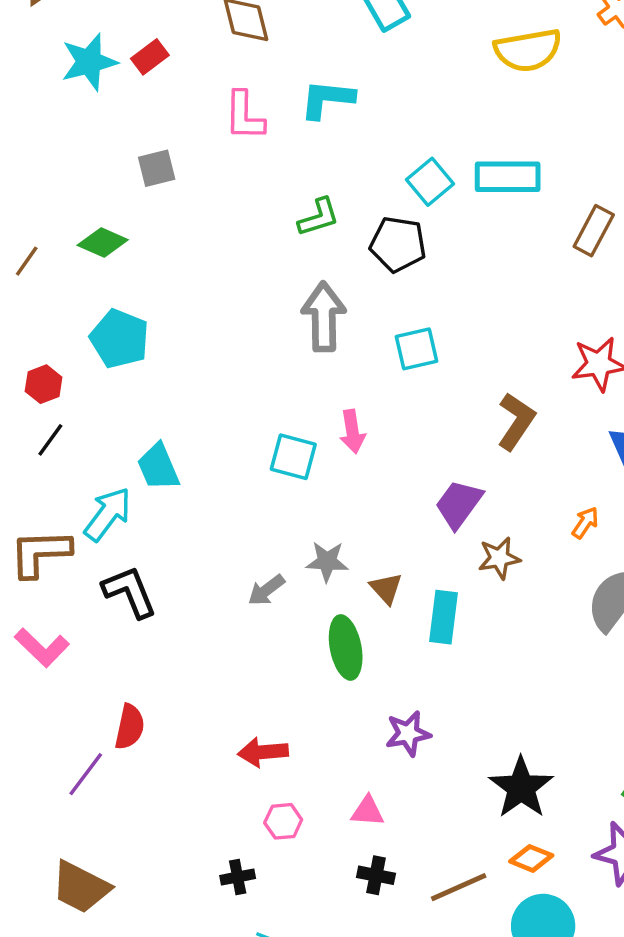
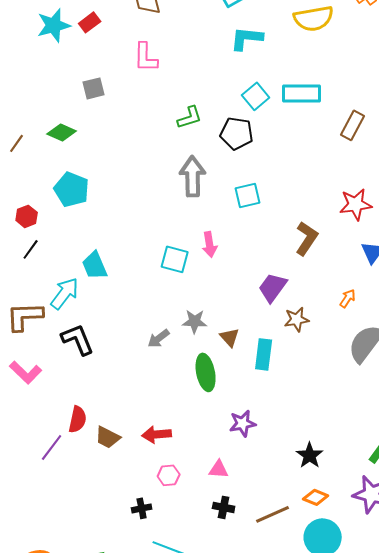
cyan L-shape: (327, 99) -> (247, 38), moved
black star: (521, 788) -> (310, 455), size x0.7
brown trapezoid: (81, 887) -> (108, 437), moved, size x0.7

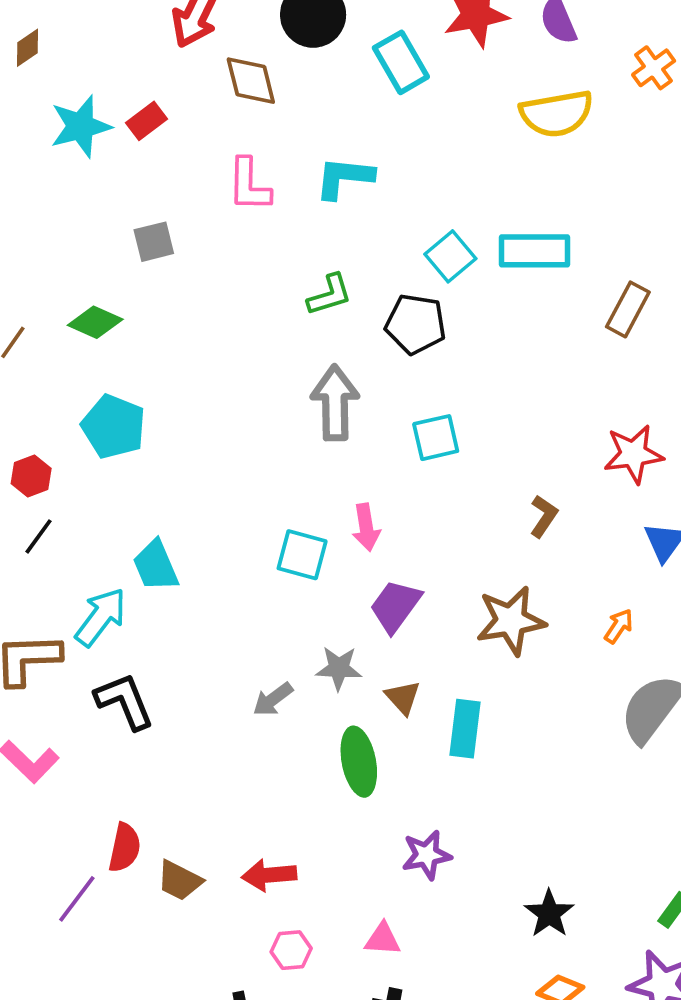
cyan L-shape: (247, 38) -> (344, 178), moved
brown L-shape: (307, 238) -> (544, 516), size x0.7
purple trapezoid: (273, 287) -> (395, 606), moved
brown star: (297, 319) -> (511, 621), moved, size x1.5

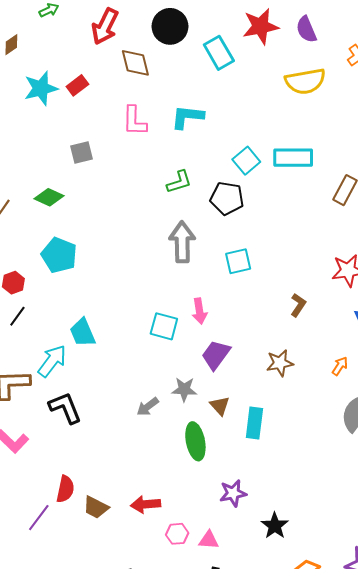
brown star: (511, 621) -> (280, 363), size x0.7
black star: (549, 914) -> (275, 526), moved
pink hexagon: (291, 950) -> (177, 534), moved

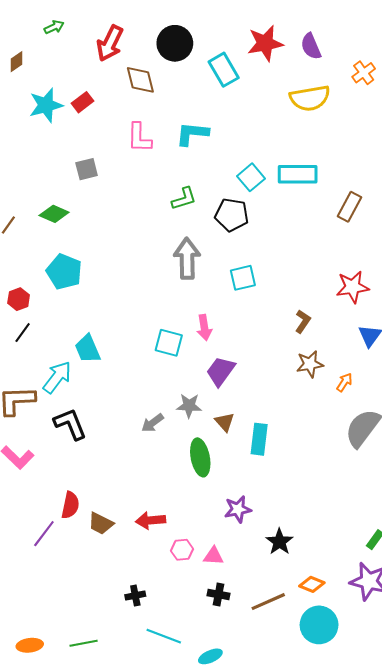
brown star: (280, 363) -> (310, 364), moved

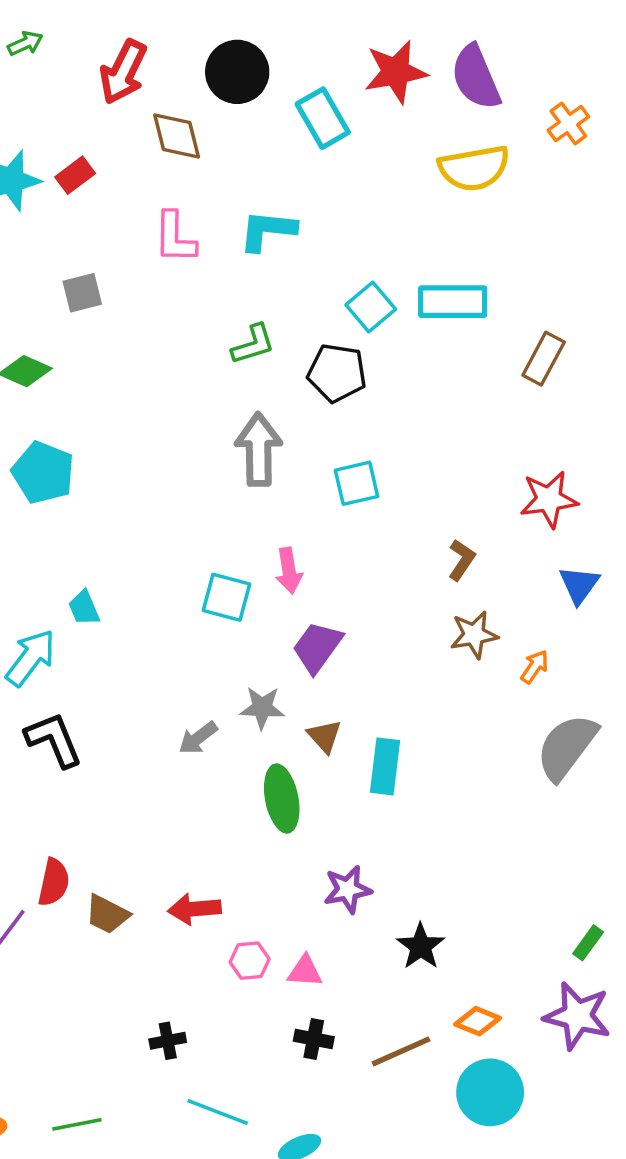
purple semicircle: (311, 46) -> (476, 77), size x1.4
cyan trapezoid: (88, 349) -> (84, 608), size x0.7

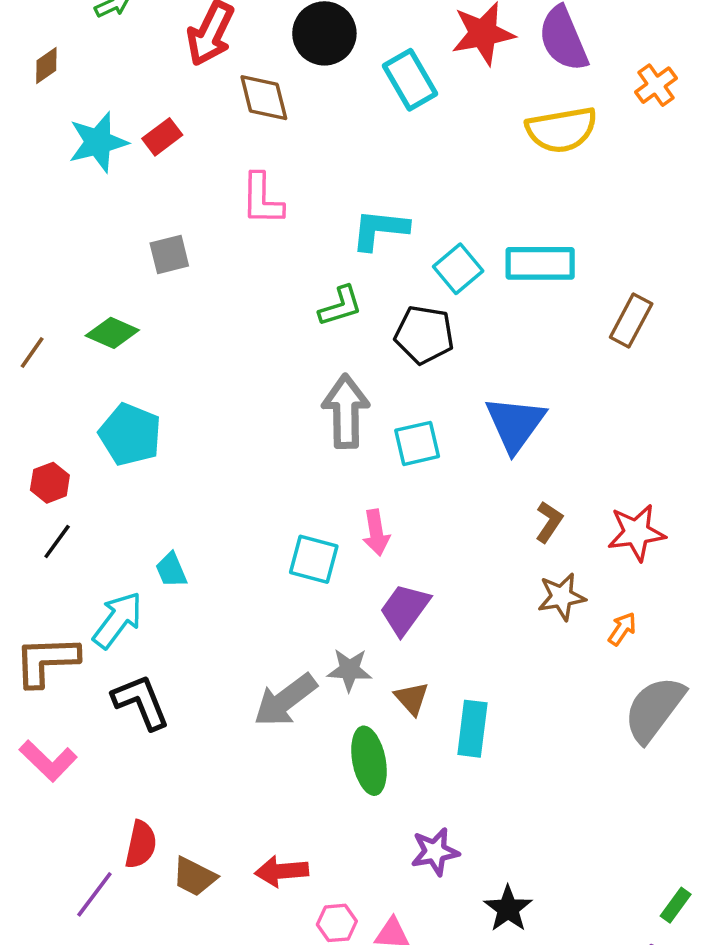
cyan L-shape: (267, 230) -> (380, 230), moved
cyan square: (357, 483) -> (417, 443), moved
red star: (549, 499) -> (636, 533), moved
blue triangle: (579, 585) -> (515, 424), moved, size x1.5
gray arrow: (198, 738) -> (285, 700), size x1.6

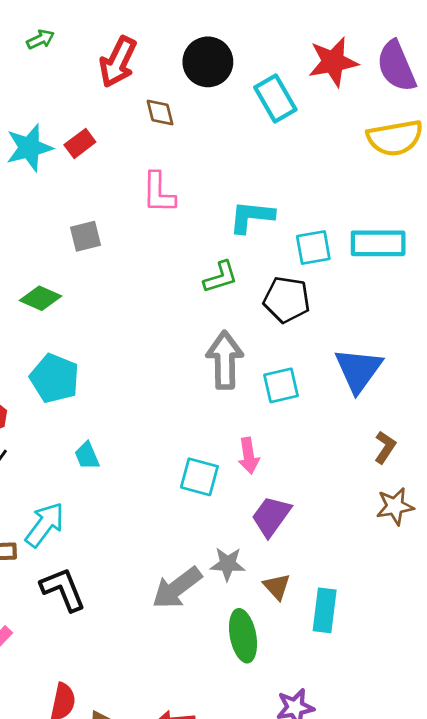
brown diamond: (264, 98) -> (160, 113), size x0.7
cyan square: (458, 269) -> (313, 248), turned 30
cyan trapezoid: (171, 570) -> (87, 456), moved

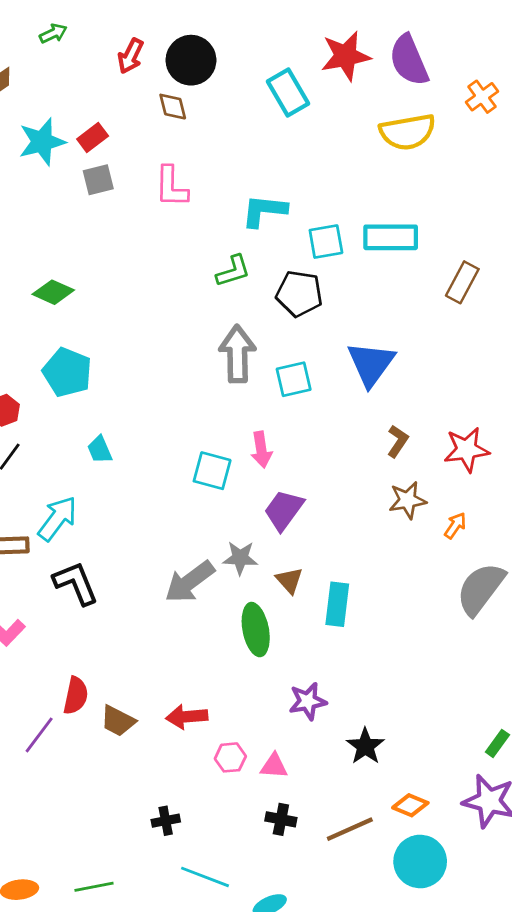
red arrow: (118, 62) -> (131, 56), size x0.7
black circle: (208, 62) -> (191, 60), moved
gray square: (86, 236) -> (98, 180), moved

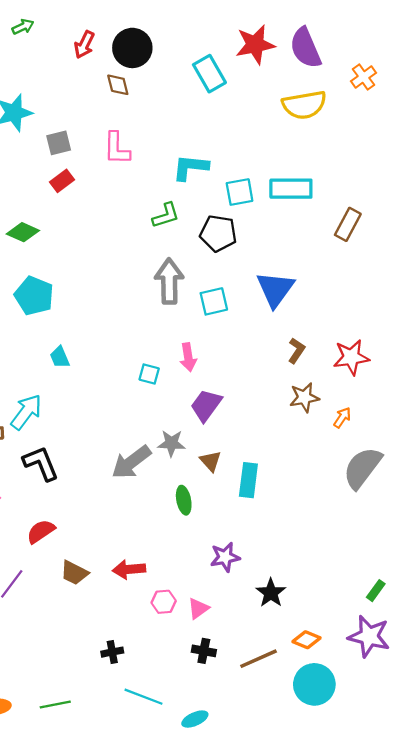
red rectangle: (93, 138) -> (62, 181), moved
cyan square: (212, 471) -> (149, 374), size x0.7
green ellipse: (256, 630) -> (184, 500), size x0.7
red semicircle: (76, 696) -> (41, 531), moved, turned -136
pink triangle: (274, 766) -> (198, 608), turned -40

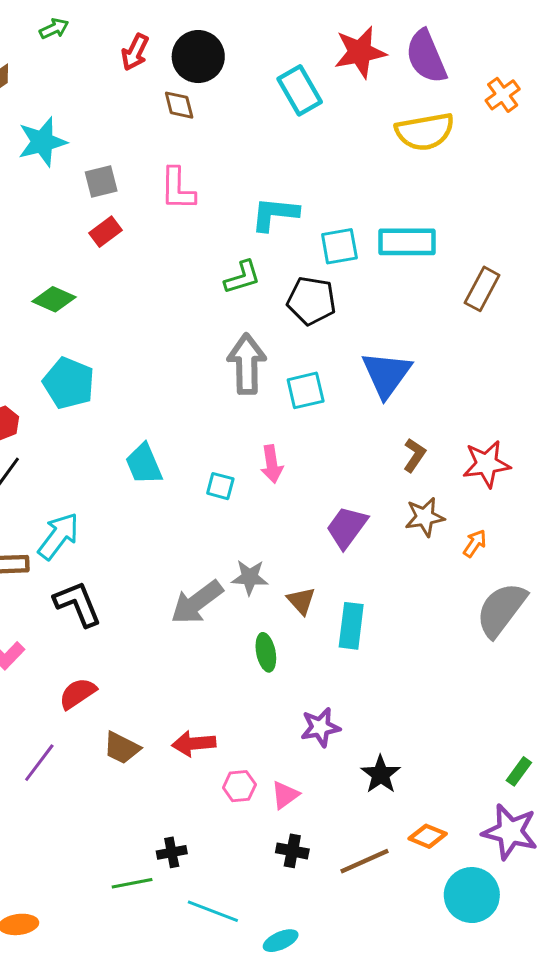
cyan trapezoid: (60, 357) -> (144, 464), moved, size x1.4
purple trapezoid: (206, 405) -> (347, 527), moved
cyan circle: (314, 684) -> (472, 895), moved
green line: (55, 705) -> (132, 883), moved

